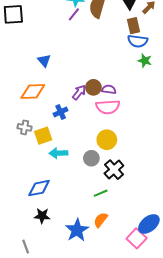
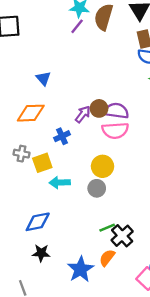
purple semicircle: (109, 89) -> (116, 111), size x1.5
yellow circle: (107, 140) -> (102, 166), moved
black cross: (114, 170) -> (122, 236), moved

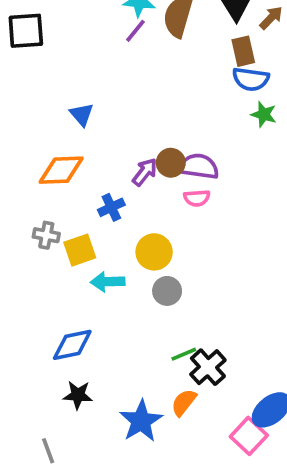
pink semicircle: (115, 130) -> (197, 198), size x0.6
yellow circle: (102, 166) -> (154, 252), moved

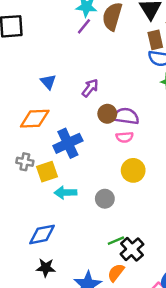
purple arrow: (145, 172) -> (90, 88), moved
blue cross: (111, 207) -> (68, 143), size x1.6
yellow circle: (154, 252) -> (133, 170), moved

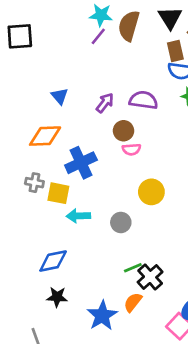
purple semicircle: (126, 116) -> (143, 100), moved
pink semicircle: (125, 137) -> (131, 149), moved
yellow square: (47, 172) -> (58, 193), turned 30

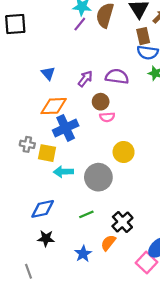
orange diamond: (45, 136) -> (54, 106), moved
gray circle: (121, 222) -> (98, 177), size x1.6
green line: (133, 268) -> (86, 214), moved
blue star: (102, 316) -> (83, 254), size x0.7

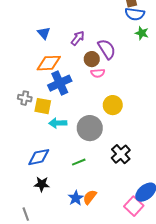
purple semicircle: (117, 77) -> (107, 49), moved, turned 50
black cross: (122, 222) -> (121, 154), moved
orange semicircle: (108, 243) -> (90, 197), moved

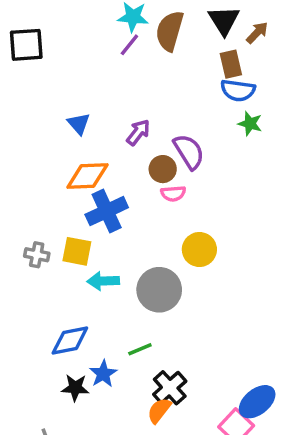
gray cross: (25, 98) -> (37, 255), moved
black cross: (121, 154) -> (170, 388), moved
blue star: (76, 198) -> (103, 374), moved

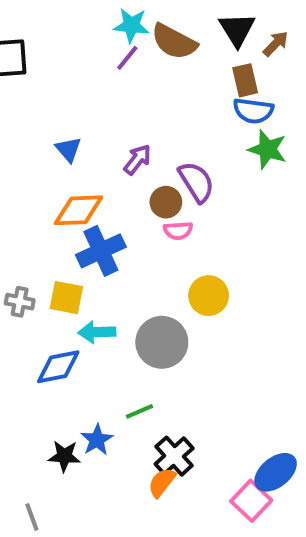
brown semicircle: (170, 31) -> (174, 42), turned -78
green star: (250, 124) -> (267, 149), size x1.4
blue diamond: (70, 340) -> (58, 367), moved

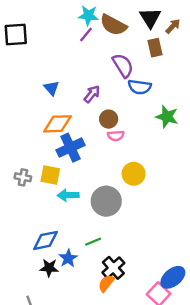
blue semicircle: (253, 111) -> (140, 87), moved
green star: (267, 149) -> (167, 117), moved
purple semicircle: (196, 182) -> (123, 65), moved
blue diamond: (58, 367) -> (46, 240), moved

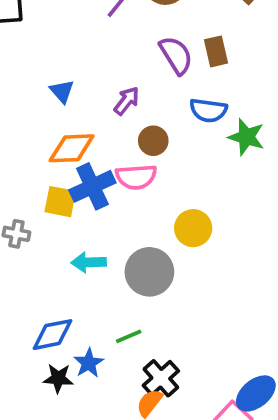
brown rectangle: (155, 48) -> (216, 51), moved
blue semicircle: (140, 87) -> (208, 110), moved
pink semicircle: (116, 136) -> (136, 177), moved, size x1.5
yellow square: (50, 175) -> (60, 202), moved

